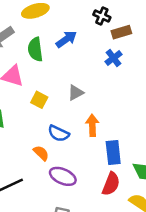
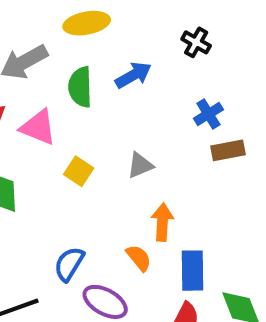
brown rectangle: (121, 32) -> (228, 150), moved
blue semicircle: (59, 133) -> (69, 264), moved, turned 90
orange semicircle: (41, 153) -> (139, 258), moved

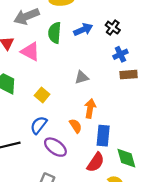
black cross: (196, 42) -> (113, 28), moved
yellow square: (79, 171) -> (42, 95), moved

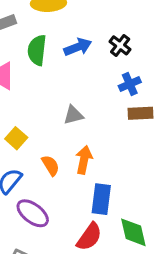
orange semicircle: (76, 126) -> (51, 165), moved

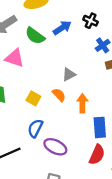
green semicircle: (37, 50) -> (35, 36), turned -48
orange semicircle: (51, 165) -> (59, 95), moved

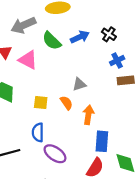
yellow square: (33, 98) -> (41, 102), turned -32
blue semicircle: (35, 128) -> (38, 132), turned -36

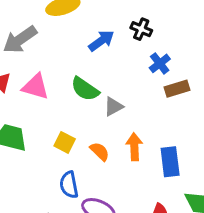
green semicircle: (52, 41) -> (85, 89), moved
yellow square: (41, 102) -> (65, 142), turned 32
orange semicircle: (66, 103) -> (100, 151), moved
blue rectangle: (102, 141) -> (170, 162), moved

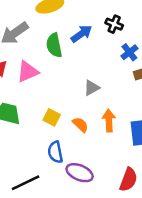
pink triangle: (36, 87) -> (28, 72), turned -40
green semicircle: (85, 89) -> (54, 45), moved, turned 45

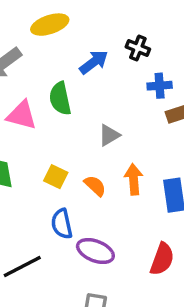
green semicircle: (54, 45) -> (60, 99), moved
blue cross: (129, 52) -> (160, 86), turned 35
pink triangle: (28, 72) -> (22, 115), turned 40

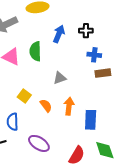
black cross: (138, 48) -> (86, 31), turned -32
blue arrow: (94, 62) -> (59, 34), turned -42
blue semicircle: (62, 224) -> (13, 122), moved

